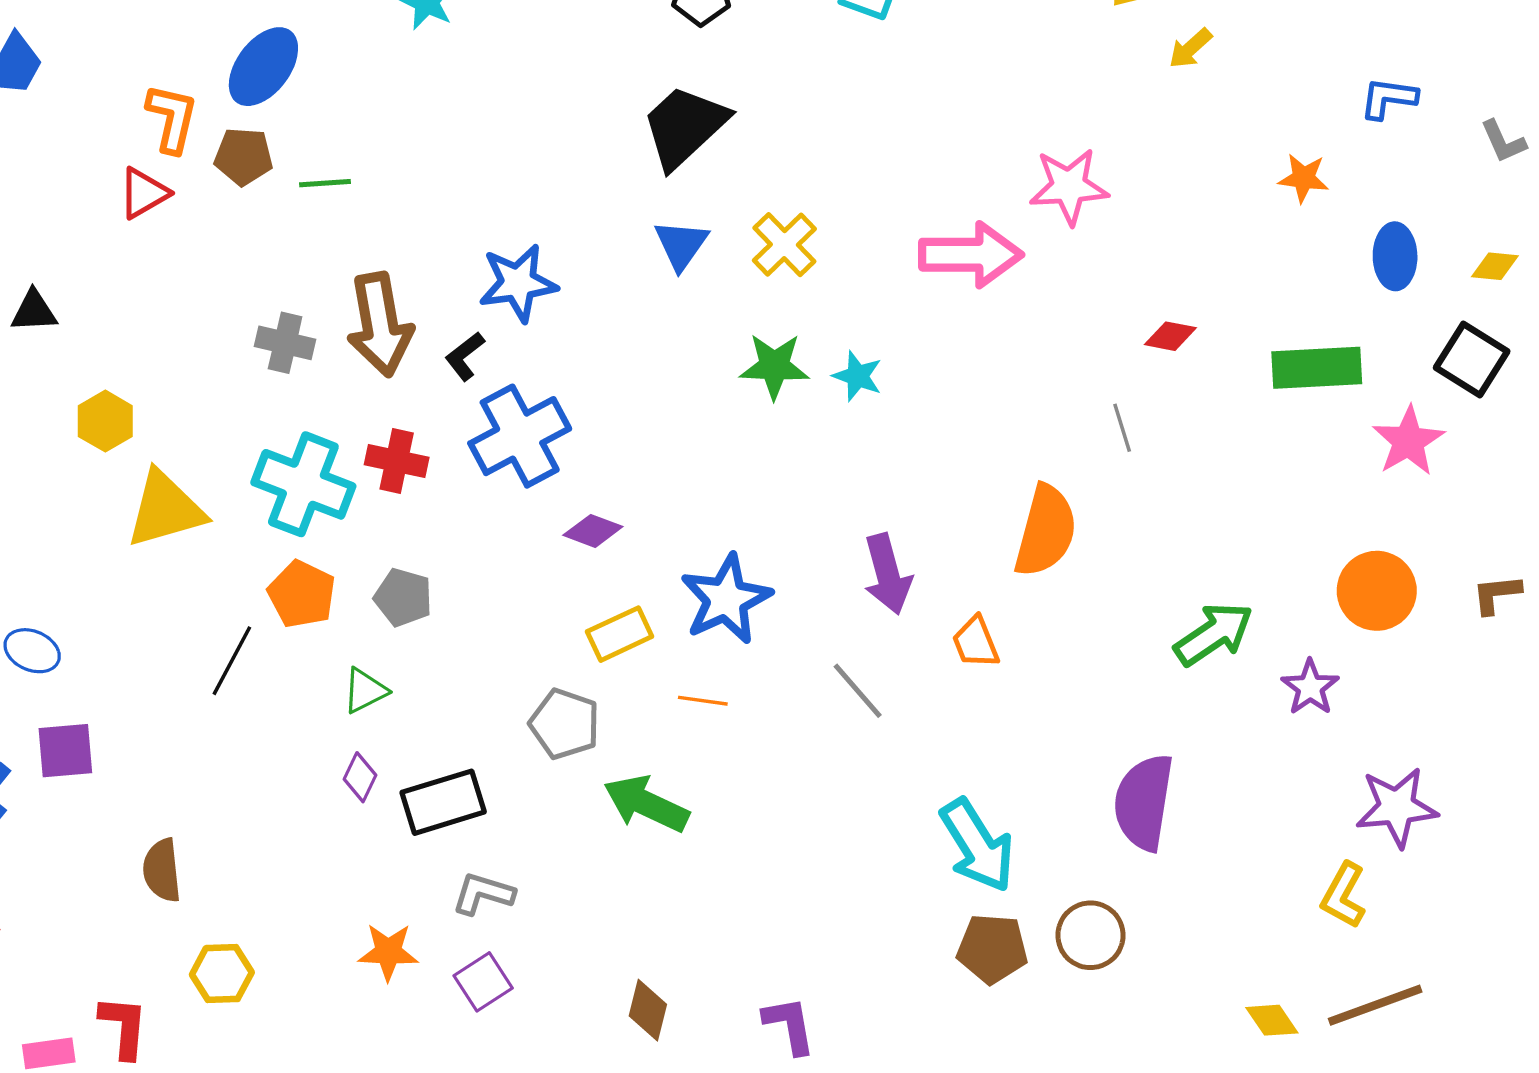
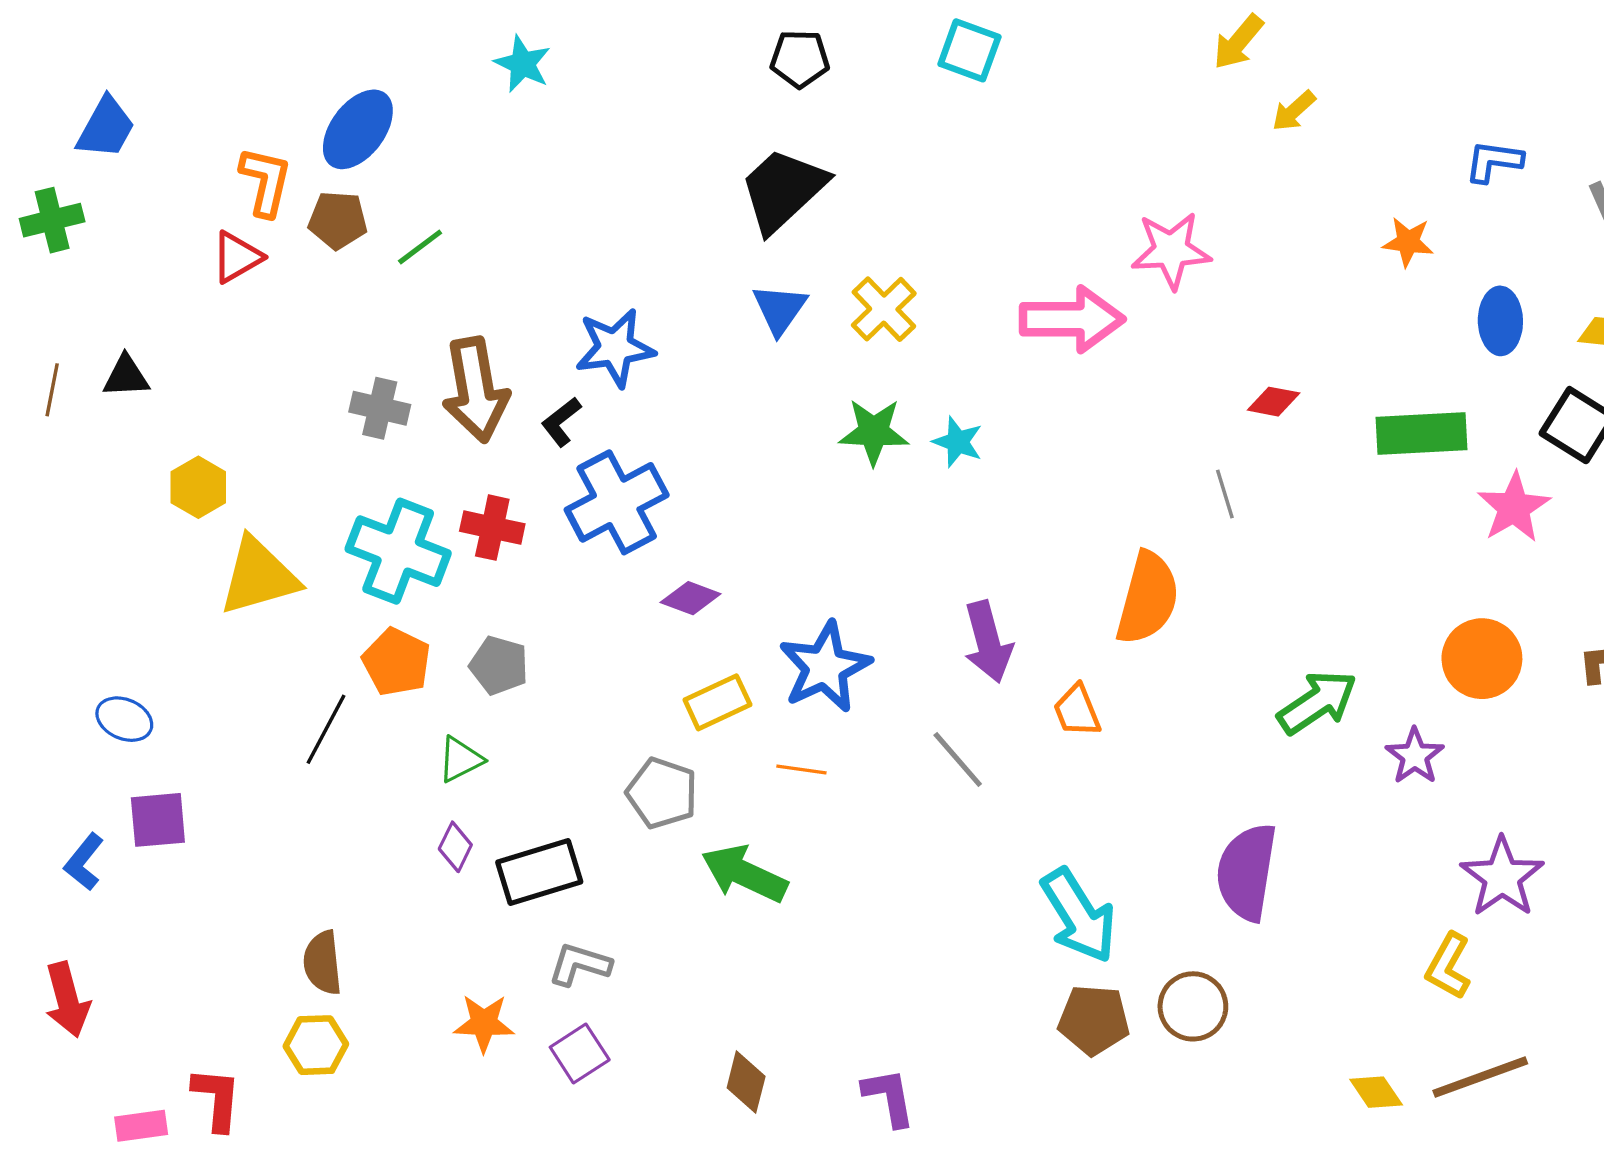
green line: (325, 183) -> (420, 247), turned -33
purple star: (1397, 807) -> (1502, 877), turned -30
brown semicircle: (162, 870) -> (323, 963), moved

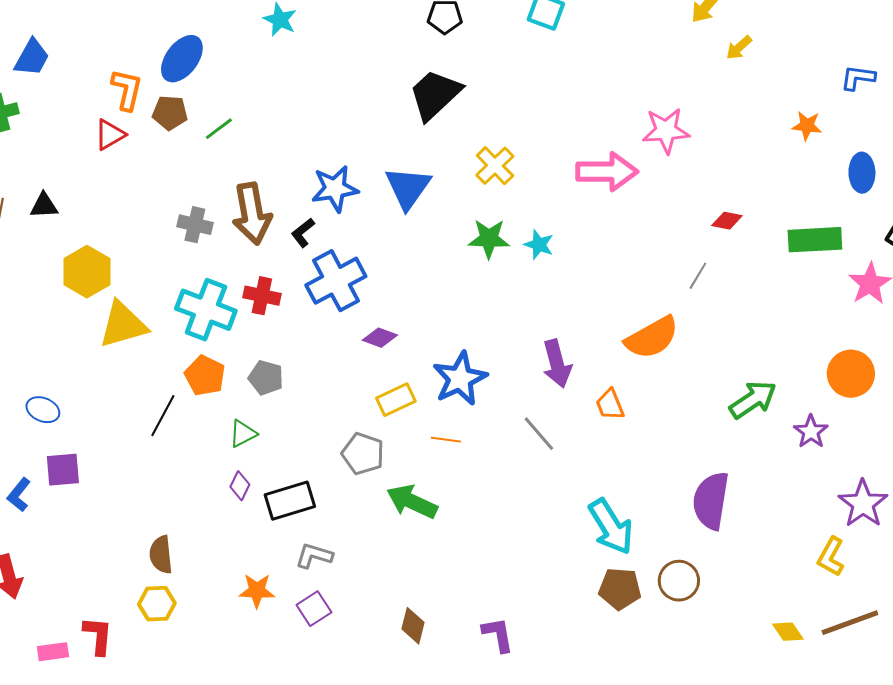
blue triangle: (780, 309) -> (408, 188), moved, size x1.4
yellow hexagon: (198, 487) -> (87, 272), size x1.4
gray line: (1225, 494) -> (698, 276), turned 48
orange semicircle: (1148, 598) -> (652, 338), turned 46

